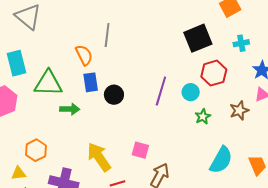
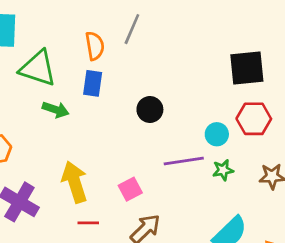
purple line: (161, 91) -> (184, 161), moved, turned 48
black circle: (114, 95) -> (150, 110), moved
pink square: (140, 150) -> (130, 189), turned 30

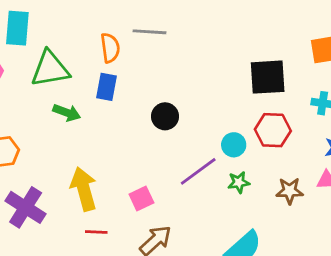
gray line: (132, 29) -> (150, 32), turned 68
green triangle: (38, 68) -> (50, 69), turned -30
purple line: (184, 161) -> (198, 171), turned -30

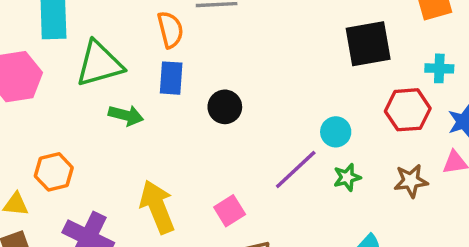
black circle: (165, 116) -> (225, 107), moved
red hexagon: (273, 130) -> (408, 110), moved

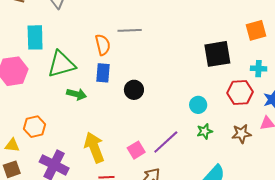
purple line: (296, 169) -> (166, 142), moved

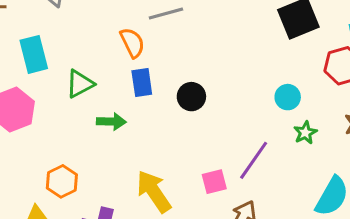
green triangle: (61, 64) -> (80, 84), size x0.7
pink square: (136, 150) -> (214, 182), turned 30

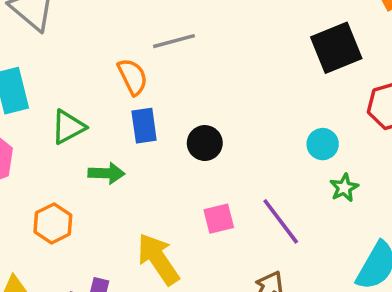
purple line: (254, 160) -> (281, 221), turned -72
orange hexagon: (62, 181) -> (53, 223), moved
pink square: (214, 182) -> (219, 219), moved

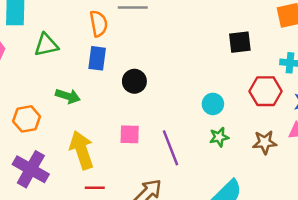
black square: (336, 48) -> (240, 42), size x0.7
green arrow: (106, 173) -> (68, 96), moved
orange hexagon: (53, 223) -> (27, 119), moved

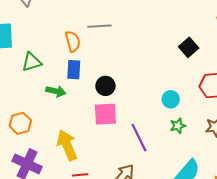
black square: (240, 42) -> (189, 47), turned -30
green arrow: (68, 96) -> (56, 91), moved
pink square: (130, 134) -> (105, 114), moved, size x1.4

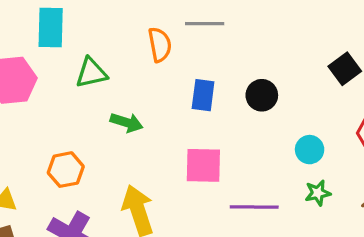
blue rectangle: (74, 70) -> (203, 95), moved
black circle: (105, 86) -> (262, 95), moved
purple line: (139, 138) -> (254, 207), turned -68

